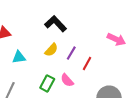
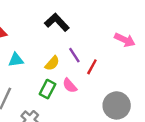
yellow semicircle: (51, 50) -> (52, 63), moved
purple line: (71, 53) -> (74, 55), turned -64

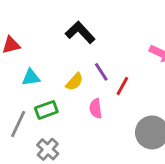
pink semicircle: (70, 86) -> (96, 108), turned 35
green rectangle: (47, 89) -> (46, 110), moved, turned 42

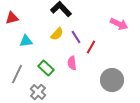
yellow semicircle: (74, 82) -> (57, 34), moved
green rectangle: (46, 110) -> (46, 68), moved, turned 63

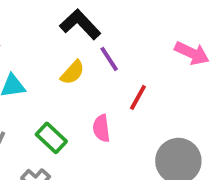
purple line: (76, 37) -> (109, 59), moved

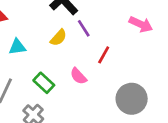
pink semicircle: (101, 128) -> (78, 76), turned -36

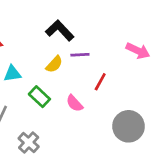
purple line: (84, 28) -> (80, 55), turned -60
green rectangle: (44, 83) -> (39, 97), moved

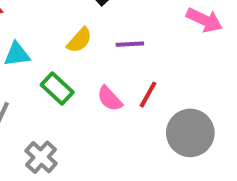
purple line: (80, 55) -> (130, 44), moved
red line: (100, 82) -> (148, 95), moved

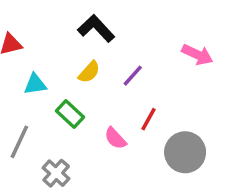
purple line: (130, 44) -> (133, 76), turned -45
pink semicircle: (110, 99) -> (115, 138), moved

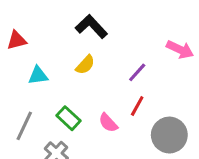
purple line: (133, 76) -> (137, 72), moved
green rectangle: (70, 114) -> (68, 118), moved

